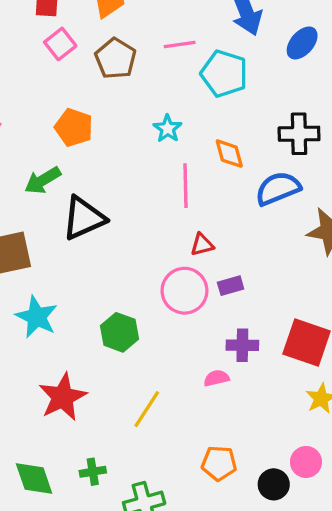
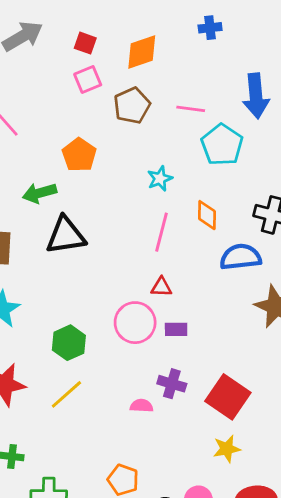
yellow line: (147, 409) -> (66, 394), moved

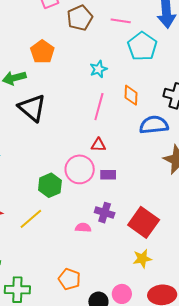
black triangle: (66, 235) -> (32, 108), turned 48
green hexagon: (69, 343) -> (50, 185), moved

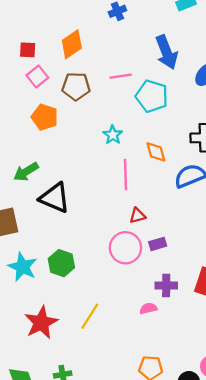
brown pentagon: (80, 18) -> (76, 86), turned -30
orange pentagon: (42, 52) -> (45, 117), moved
green hexagon: (50, 185) -> (61, 263), moved

